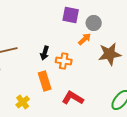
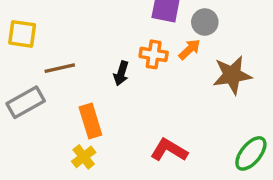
orange cross: (64, 61) -> (154, 54), moved
orange rectangle: (45, 81) -> (90, 121), moved

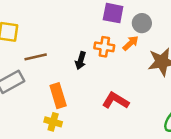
red L-shape: (169, 150) -> (116, 101), moved
yellow cross: (84, 157) -> (53, 122), turned -36

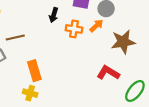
black arrow: (81, 61) -> (54, 15), moved
red L-shape: (116, 101) -> (108, 73), moved

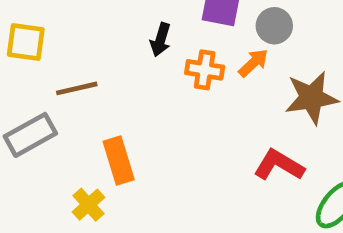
yellow cross: (30, 93) -> (88, 205), moved, turned 32

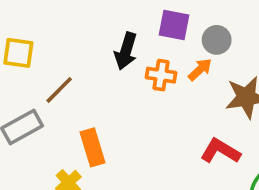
black arrow: (160, 40) -> (126, 51), size x1.4
brown line: (77, 88) -> (59, 90), turned -32

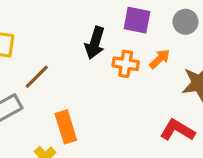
gray circle: (217, 40) -> (185, 22), moved

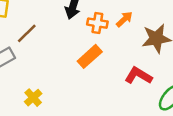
orange rectangle: (66, 127) -> (90, 56), moved, turned 65

